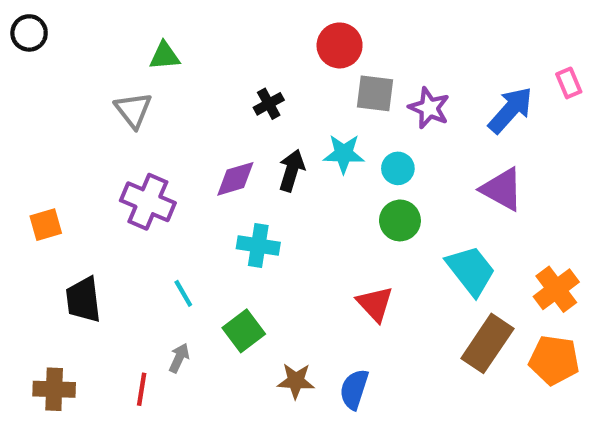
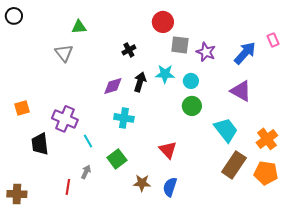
purple cross: (148, 202) -> (65, 119), moved
red triangle: (375, 304) -> (168, 150), moved
brown cross: (54, 389) -> (17, 194), moved

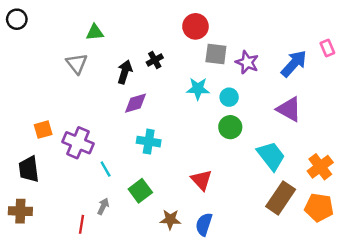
black arrow: (140, 82) -> (125, 72), moved
orange square: (22, 108) -> (43, 130), moved
black trapezoid: (40, 144) -> (29, 169), moved
brown cross: (17, 194) -> (20, 211), moved

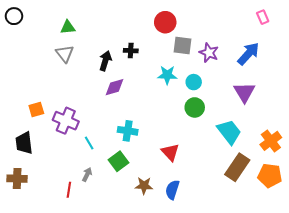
green triangle: (95, 32) -> (68, 27), moved
pink rectangle: (327, 48) -> (263, 17), moved
black cross: (155, 60) -> (131, 51), turned 32
purple triangle: (289, 109) -> (244, 92), turned 30
cyan cross: (149, 142) -> (128, 131), moved

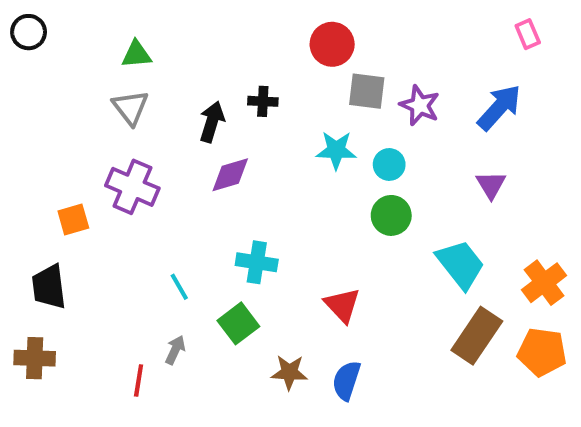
purple triangle: (244, 92) -> (491, 185), size x0.7
purple cross: (66, 121) -> (132, 187), moved

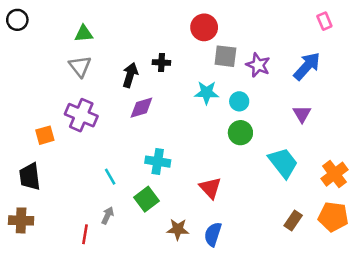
brown rectangle: (477, 336) -> (293, 220), moved, size x0.6

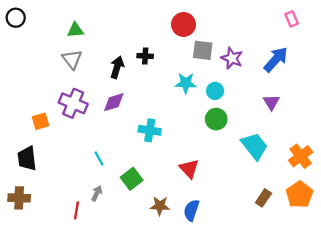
purple diamond: (141, 108) -> (114, 102), moved
cyan cross: (158, 162) -> (150, 130), moved
orange pentagon: (333, 217) -> (299, 195), turned 30

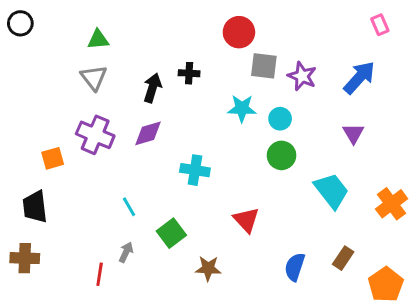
orange pentagon: (299, 195) -> (386, 285), moved
blue semicircle: (191, 210) -> (295, 267), moved

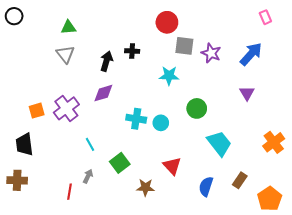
cyan circle: (280, 119) -> (161, 123), moved
purple cross: (95, 135) -> (66, 108), moved, turned 30
cyan trapezoid: (331, 191) -> (219, 143), moved
red triangle: (246, 220) -> (172, 166), moved

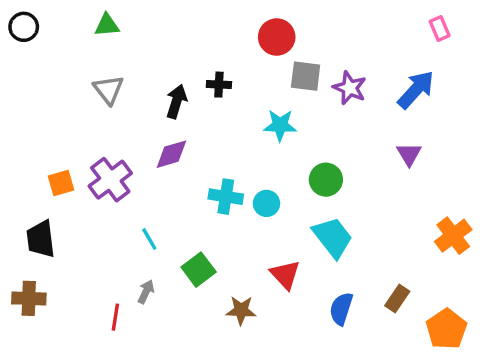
green triangle: (68, 27) -> (107, 25), moved
cyan trapezoid: (219, 143) -> (333, 237), moved

